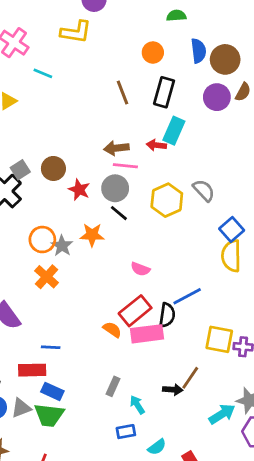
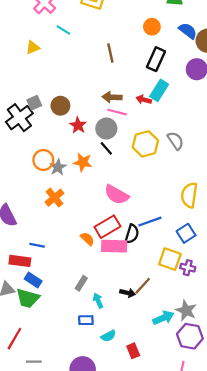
blue semicircle: (198, 51) -> (188, 31), turned -54
brown line: (123, 92) -> (110, 53), moved
blue square: (232, 229) -> (186, 233), moved
pink semicircle: (140, 269) -> (117, 195), size x1.6
orange cross: (47, 277) -> (55, 198), moved

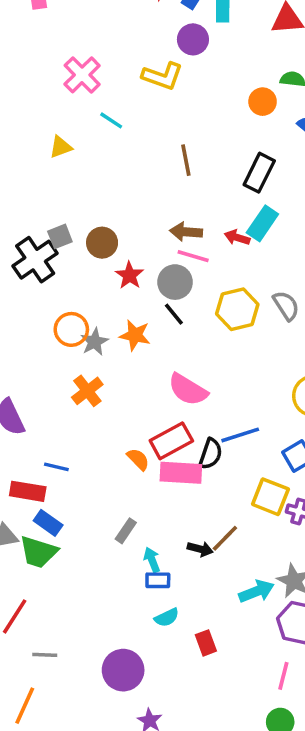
orange circle: (152, 27) -> (263, 102), moved
blue rectangle: (86, 320) -> (158, 580), moved

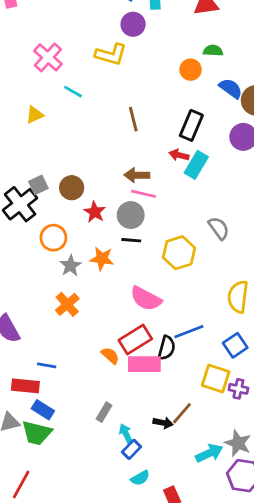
red arrow: (237, 238) -> (179, 155), moved
yellow hexagon: (237, 309) -> (179, 253), moved
black line: (174, 314) -> (131, 240), turned -42
orange circle: (71, 329) -> (53, 238), moved
blue rectangle: (158, 580) -> (131, 449), turned -42

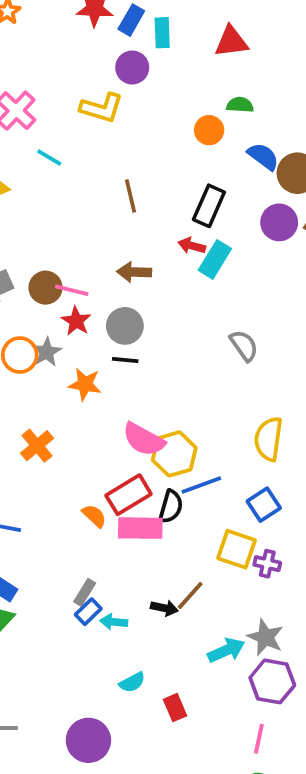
pink line: (144, 194) -> (72, 290), moved
yellow hexagon: (179, 253) -> (174, 454), moved
gray star: (71, 266) -> (47, 352), moved
cyan arrow: (126, 434) -> (114, 622), turned -60
blue rectangle: (131, 449) -> (88, 612), moved

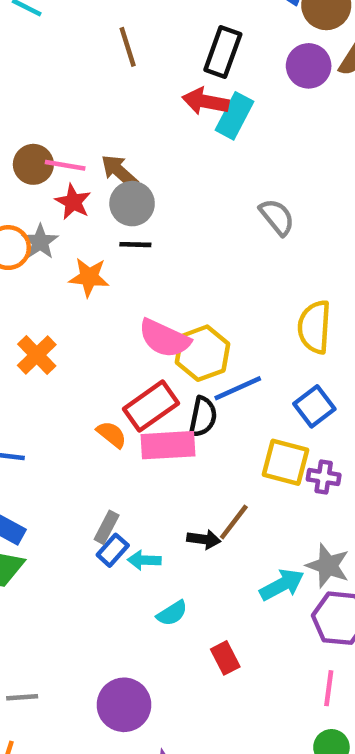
red arrow: (192, 246) -> (205, 101), size x1.4
brown arrow: (134, 272) -> (119, 171), moved, turned 44
cyan semicircle: (132, 682) -> (172, 613), moved

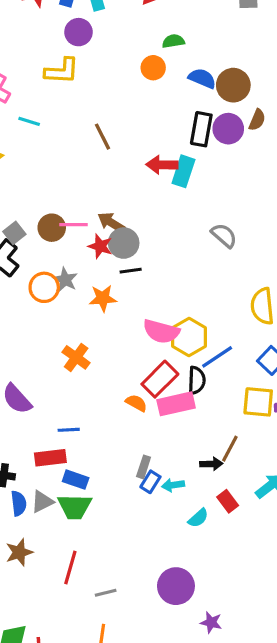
black rectangle: (223, 52) -> (201, 129), moved
red star: (73, 202) -> (100, 246), moved
red rectangle: (225, 658) -> (228, 501), moved

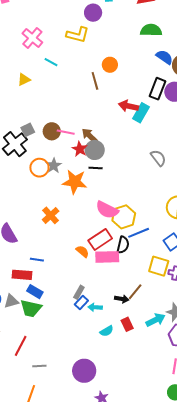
green semicircle: (173, 41) -> (151, 30), size x1.5
orange circle: (153, 68) -> (110, 65), moved
orange star: (103, 298) -> (75, 182), size x1.4

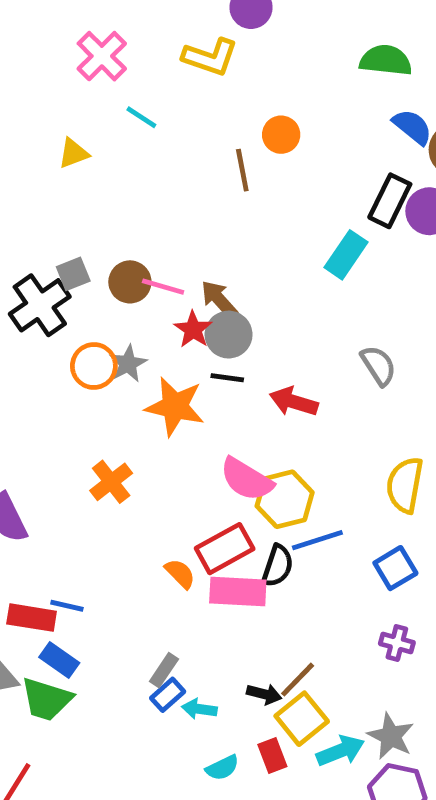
red arrow: (128, 106) -> (294, 402), moved
blue line: (37, 260) -> (67, 606), moved
yellow square: (159, 266) -> (302, 719), moved, turned 30

